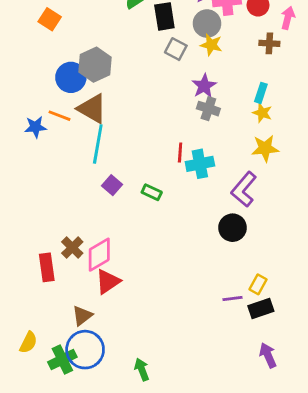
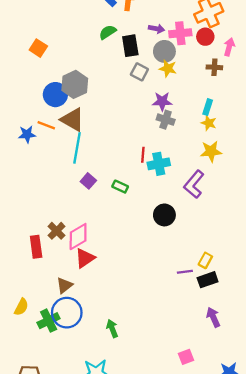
purple star: (204, 86) -> (162, 101), turned 30
black circle: (232, 228) -> (164, 215), moved

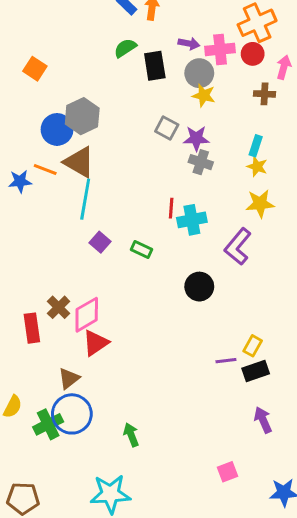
gray square: (139, 72) -> (167, 128), moved

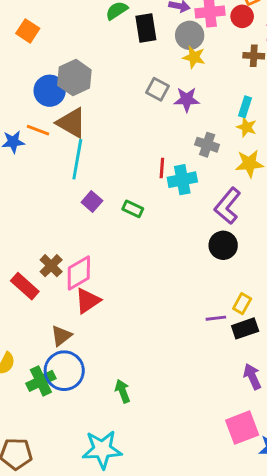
gray cross: (201, 162) -> (207, 145), moved
black circle: (199, 287) -> (223, 245), moved
red rectangle: (32, 328) -> (25, 286), turned -40
pink square: (227, 472) -> (242, 428), moved, size x1.6

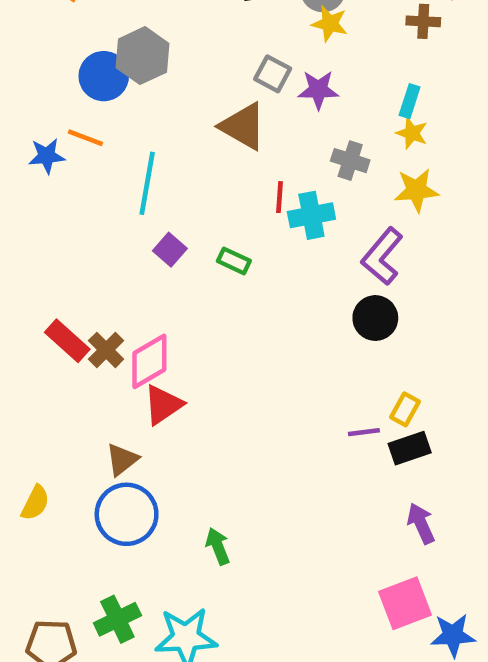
brown triangle: (71, 123) -> (243, 126), moved
red rectangle: (25, 286) -> (67, 341), moved
green cross: (41, 381) -> (117, 619), moved

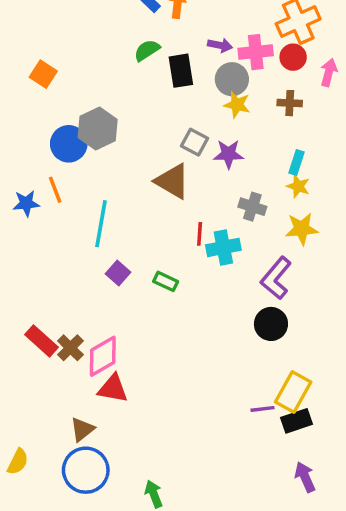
brown cross: (423, 21) -> (290, 103), moved
orange line: (85, 138) -> (55, 190), turned 48
red triangle: (163, 405) -> (113, 389), turned 44
yellow rectangle: (405, 409) -> (293, 392), size x1.6

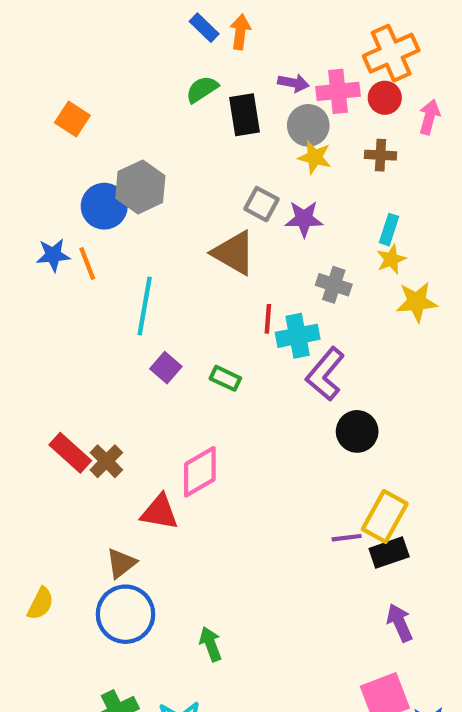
yellow star: (298, 186) -> (391, 259), turned 30
blue star: (26, 203) -> (53, 255), moved
yellow star: (302, 229) -> (417, 302), moved
purple L-shape: (276, 278) -> (325, 374), moved
pink diamond: (103, 356) -> (200, 472), moved

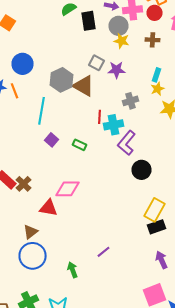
gray hexagon: (140, 187) -> (62, 80), moved
gray cross: (334, 285) -> (130, 101), turned -35
pink diamond: (200, 472) -> (68, 189), turned 30
purple line: (347, 538) -> (104, 252), moved, turned -32

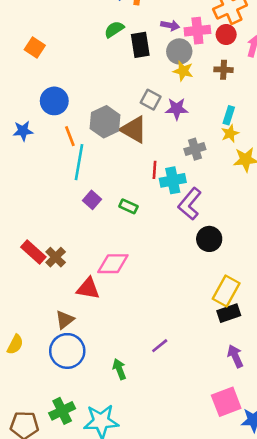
orange line: (14, 91) -> (70, 136), moved

